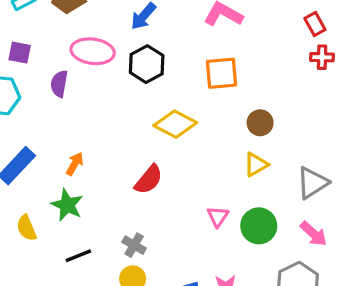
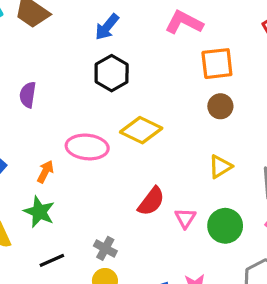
pink ellipse: (93, 51) -> (87, 147), moved
orange square: (222, 73) -> (217, 64), moved
brown circle: (260, 123) -> (220, 106), moved
red semicircle: (149, 180) -> (151, 201), moved

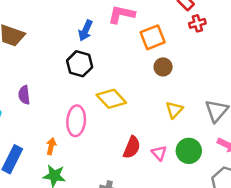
blue arrow: (107, 27) -> (85, 30), moved
yellow diamond: (141, 130) -> (111, 99), turned 36
pink ellipse: (87, 147) -> (76, 121), turned -76

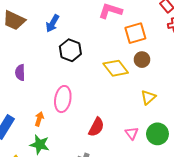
blue arrow: (85, 30) -> (52, 23), moved
yellow diamond: (111, 99) -> (116, 68), moved
red semicircle: (132, 147) -> (96, 127), moved

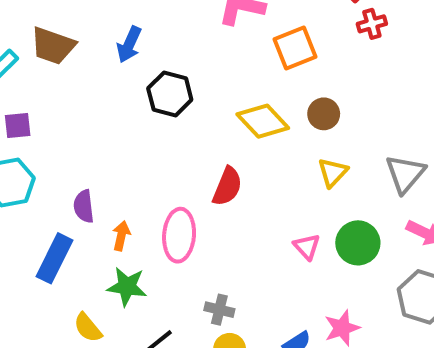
brown circle: (142, 60) -> (324, 114), moved
purple semicircle: (20, 73) -> (84, 206), moved
pink ellipse: (63, 99) -> (179, 235), moved
red semicircle: (96, 127) -> (227, 186), moved

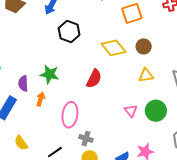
yellow triangle: (333, 172) -> (146, 75), turned 35
pink ellipse: (179, 235) -> (70, 115), moved
green star: (127, 287) -> (50, 74), moved

